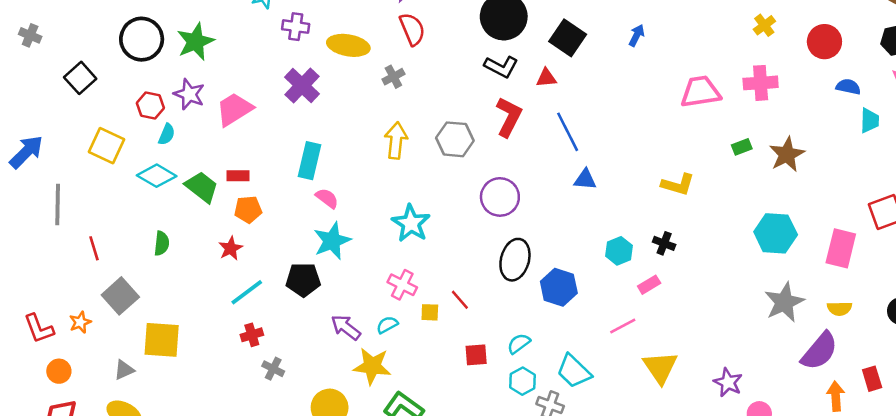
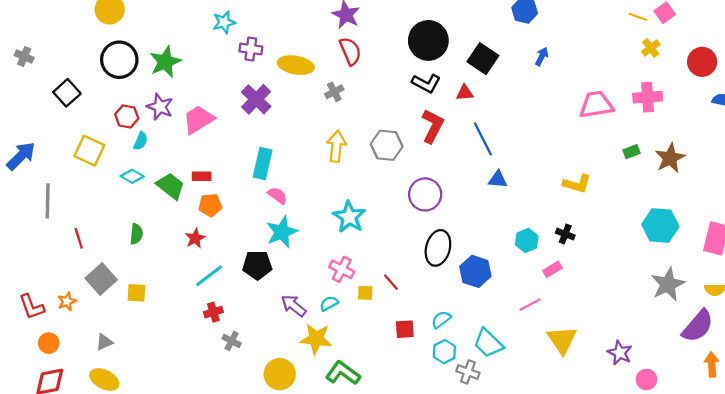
cyan diamond: (157, 176) -> (132, 176), size x0.7
yellow square: (162, 340) -> (136, 293), moved, size x0.6

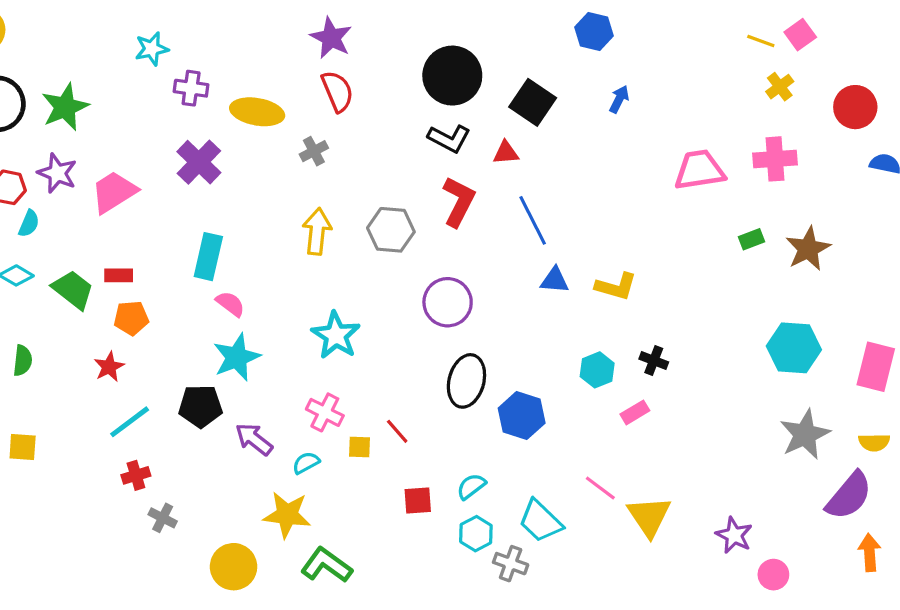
yellow L-shape: (577, 184) -> (616, 286), moved
pink line: (530, 305) -> (600, 488), moved, turned 65
purple arrow: (294, 306) -> (254, 439), moved

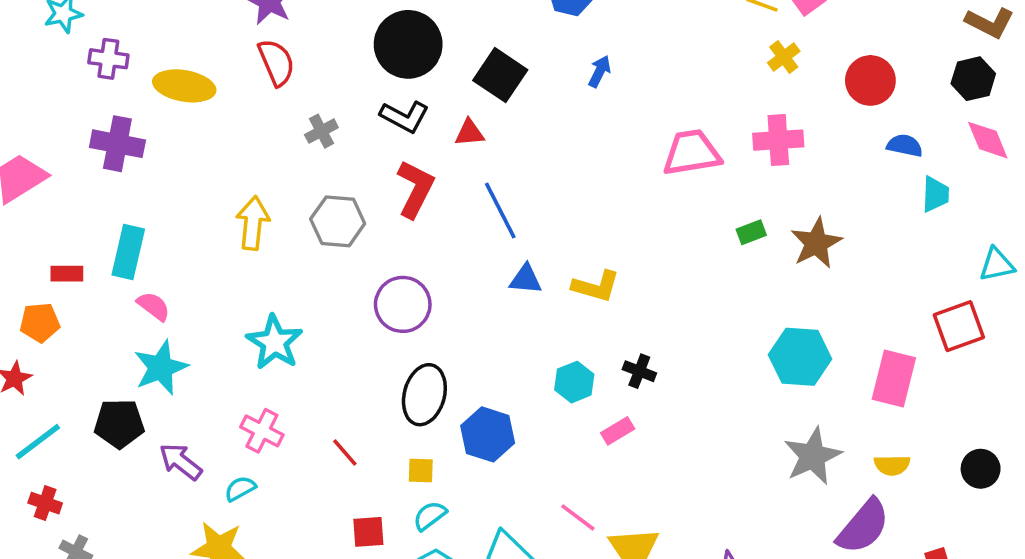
gray cross: (314, 151) -> (321, 131), moved
purple cross: (199, 162) -> (117, 144), turned -33
red rectangle: (119, 275) -> (67, 274), moved
yellow square: (359, 447) -> (421, 471), moved
red cross: (136, 475) -> (45, 503), turned 36

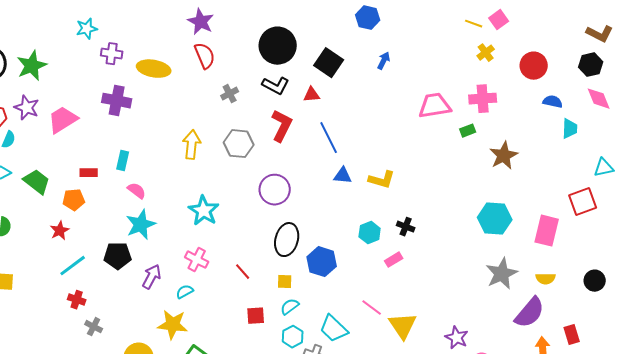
green rectangle: (751, 232) -> (468, 131), moved
cyan rectangle: (128, 252) -> (123, 161), size x0.7
purple arrow: (181, 462) -> (152, 277), turned 80

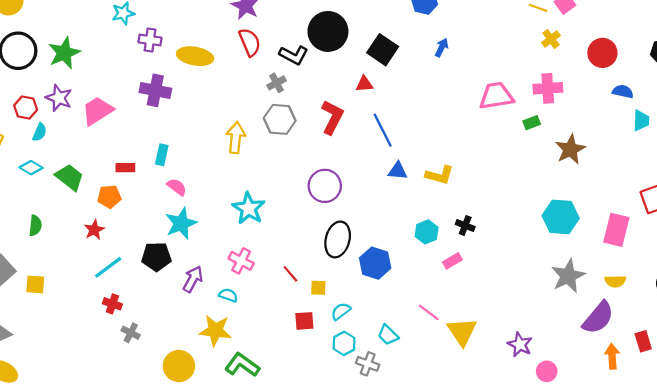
black L-shape: (276, 86) -> (294, 55), moved
gray hexagon: (239, 144) -> (280, 119), moved
yellow square: (285, 282) -> (318, 288), moved
cyan semicircle: (185, 292) -> (228, 295), turned 48
cyan trapezoid: (334, 329) -> (388, 335), size x0.7

